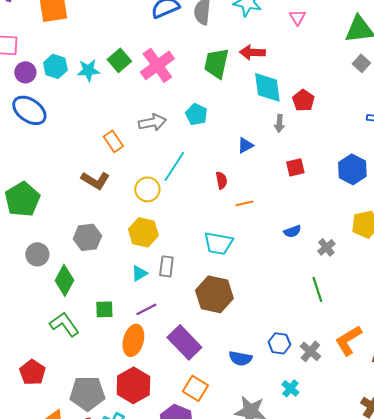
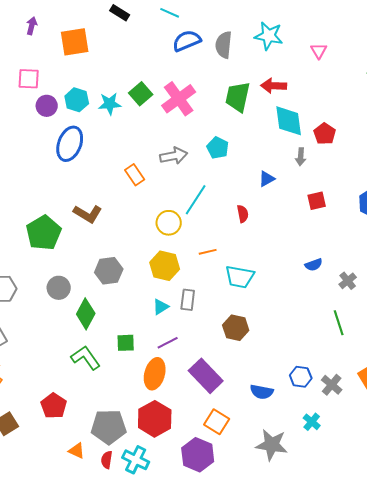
blue ellipse: (29, 110) -> (70, 144), moved, turned 76
brown L-shape: (95, 180) -> (88, 214), moved
orange line: (244, 203) -> (208, 252), moved
brown hexagon: (214, 294) -> (236, 328), size x0.7

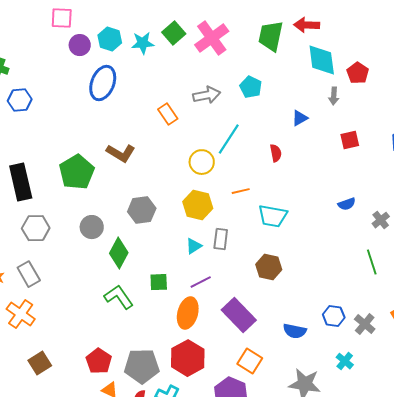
red pentagon: (54, 406) -> (99, 361), moved

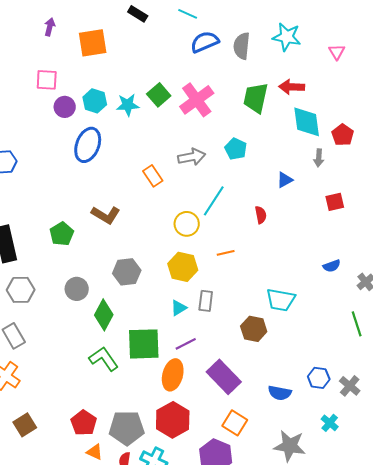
green pentagon: (77, 172) -> (62, 234), size x0.7
cyan trapezoid: (273, 216) -> (281, 300), moved
green square: (159, 282) -> (144, 344), size x1.8

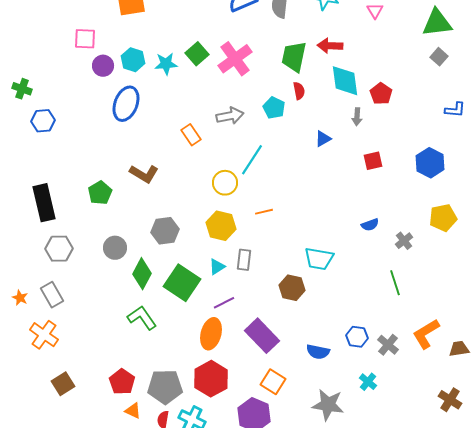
red semicircle: (261, 215) -> (299, 91), moved
green square: (144, 344) -> (182, 283), moved, turned 36

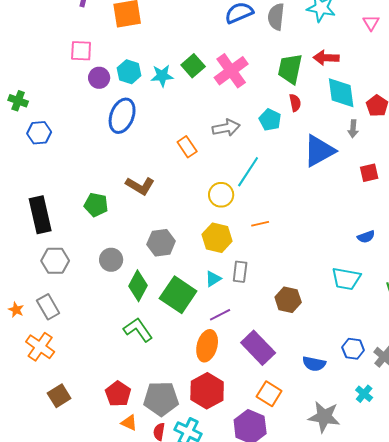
blue triangle: (323, 139) -> (319, 151), size x2.0
green pentagon: (100, 193) -> (96, 205), turned -30
cyan trapezoid: (319, 259) -> (346, 279), moved

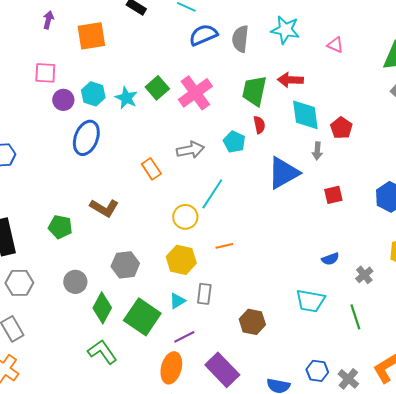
pink triangle: (371, 23) -> (335, 45), turned -36
cyan star: (162, 76) -> (126, 98), turned 30

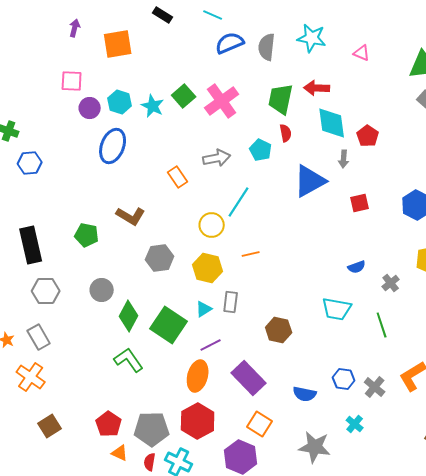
gray hexagon: (125, 265) -> (160, 258), moved

